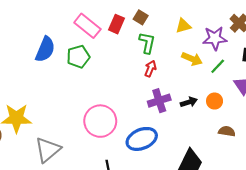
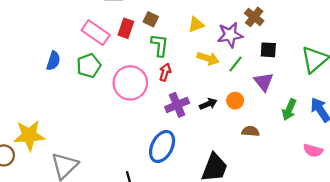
blue semicircle: (45, 49) -> (53, 61), size x0.7
pink circle: (100, 121) -> (130, 83), moved
blue ellipse: (142, 139) -> (162, 146), turned -36

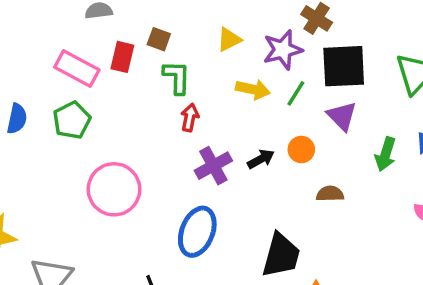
black square: (268, 50) -> (344, 66), size x1.8
pink circle: (130, 83) -> (114, 189), moved

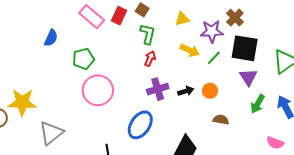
purple triangle: (342, 116) -> (248, 77), moved
green pentagon: (72, 120) -> (83, 59), moved

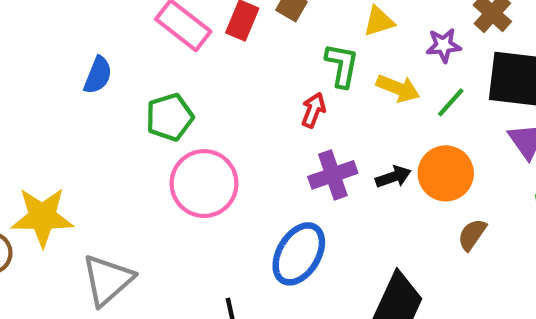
purple star: (212, 31) -> (444, 45), size x0.7
green L-shape: (148, 34) -> (342, 65), moved
orange circle: (210, 91) -> (446, 173), size x1.6
brown semicircle: (221, 120) -> (472, 235), turned -63

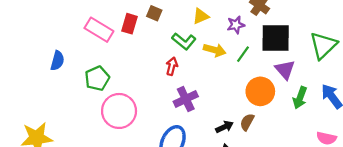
green L-shape: (342, 65) -> (184, 41), turned 125
orange circle: (446, 173) -> (260, 91), moved
black arrow: (393, 177) -> (224, 127), moved
brown semicircle: (472, 235) -> (247, 122), moved

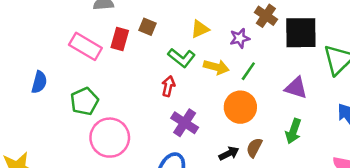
black square: (276, 38) -> (301, 33), moved
purple triangle: (285, 70) -> (296, 88), turned -30
orange circle: (260, 91) -> (240, 107), moved
green arrow: (300, 98) -> (293, 131), moved
purple cross: (186, 99) -> (185, 123), turned -30

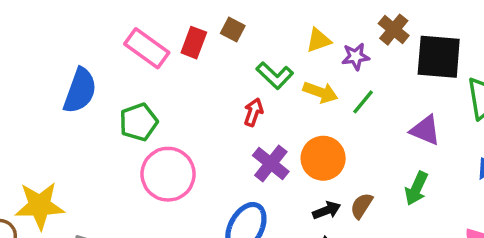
yellow triangle: (200, 29) -> (319, 40), moved
blue semicircle: (39, 82) -> (80, 91), size x1.5
orange circle: (240, 107) -> (323, 158), moved

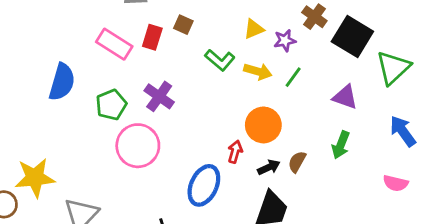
black square: (439, 57) -> (352, 37), turned 30
red arrow: (253, 112) -> (235, 152), moved
purple cross: (271, 164) -> (159, 96), moved

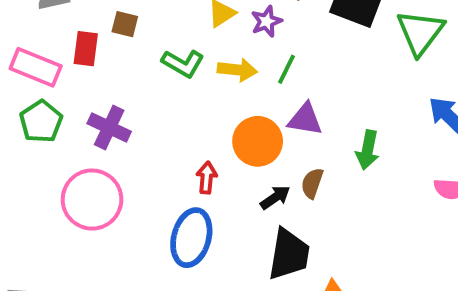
purple triangle: (345, 97) -> (305, 119), moved
green pentagon: (111, 105) -> (41, 121), moved
red arrow: (235, 152) -> (207, 178), moved

